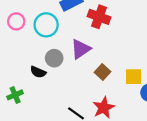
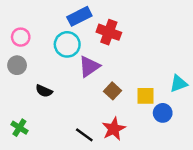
cyan circle: (46, 25) -> (67, 44), moved
gray circle: (54, 58) -> (17, 65), moved
green cross: (15, 95) -> (19, 128), moved, turned -35

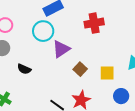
red cross: (109, 32) -> (94, 23), moved, turned -30
blue circle: (163, 113) -> (121, 96), moved

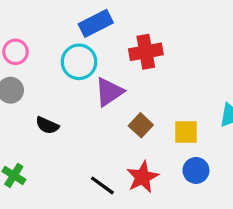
red cross: (94, 23) -> (146, 52), moved
blue circle: (121, 96) -> (196, 170), moved

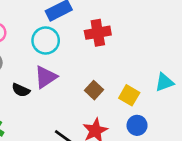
purple triangle: (109, 92) -> (46, 77), moved
yellow square: (186, 132) -> (129, 95), turned 30

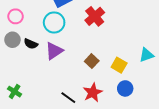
red cross: (98, 33) -> (95, 16), turned -30
black semicircle: (21, 90) -> (31, 44), moved

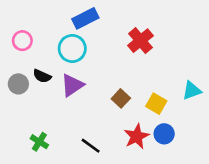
red cross: (95, 16) -> (140, 41), moved
gray circle: (12, 40) -> (18, 84), moved
green cross: (15, 92) -> (39, 142), moved
red star: (93, 93) -> (137, 136), moved

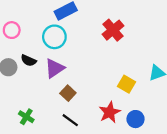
brown square: (121, 98) -> (68, 93), moved
blue circle: (164, 134) -> (136, 119), moved

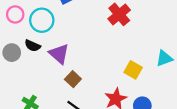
cyan circle: (54, 37) -> (42, 20), moved
purple triangle: (54, 68) -> (59, 54), turned -45

